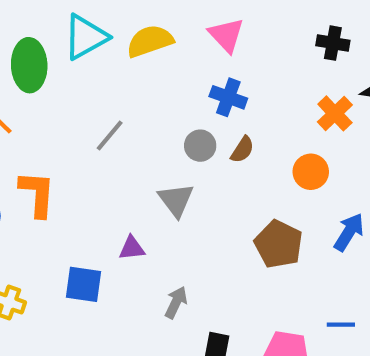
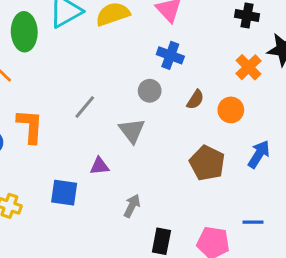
gray line: (110, 136) -> (85, 107), moved
brown semicircle: (242, 150) -> (195, 100), moved

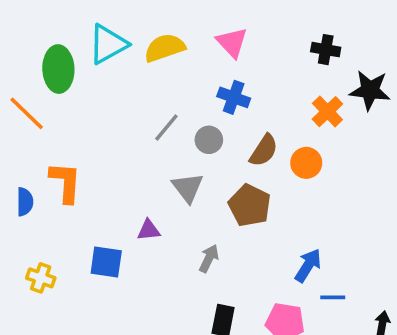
brown semicircle: (195, 100) -> (264, 150), size x1.4
gray line: (85, 107) -> (166, 127), moved
blue arrow: (259, 154) -> (308, 266), moved
brown pentagon: (207, 163) -> (250, 205), moved
gray arrow: (132, 206) -> (209, 258), moved

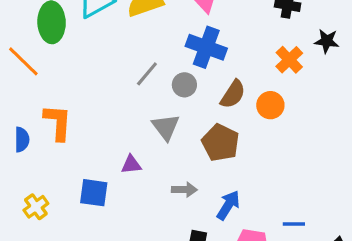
black star: (370, 90) -> (327, 41), size x0.7
blue cross: (234, 97) -> (206, 47), size x1.4
gray arrow: (209, 258) -> (184, 190), turned 65
blue arrow: (308, 266) -> (228, 205), moved
yellow cross: (41, 278) -> (36, 207), turned 35

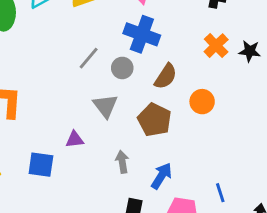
black star: (327, 41) -> (250, 51), moved
orange circle: (270, 105) -> (202, 102), moved
gray arrow: (184, 190) -> (122, 162), turned -100
blue line: (294, 224) -> (220, 193), turned 72

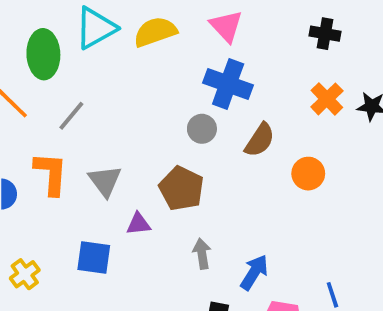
gray line: (89, 58) -> (71, 116), moved
gray triangle: (105, 106) -> (105, 181), moved
brown pentagon: (154, 120) -> (181, 188), moved

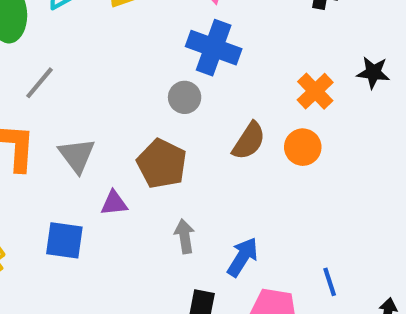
orange cross: (327, 99) -> (315, 91), moved
brown semicircle: (260, 140) -> (249, 141), moved

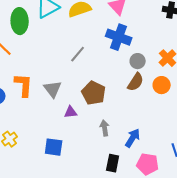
gray line: (39, 83) -> (78, 54), moved
gray circle: (185, 97) -> (138, 61), moved
blue square: (64, 240) -> (54, 147), moved

